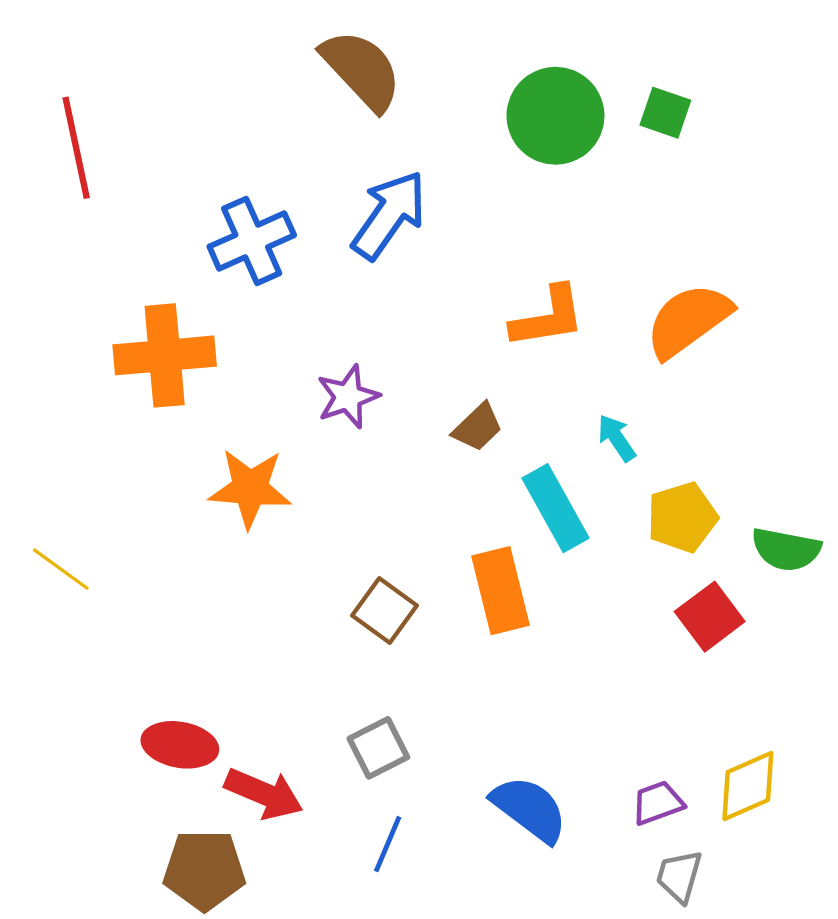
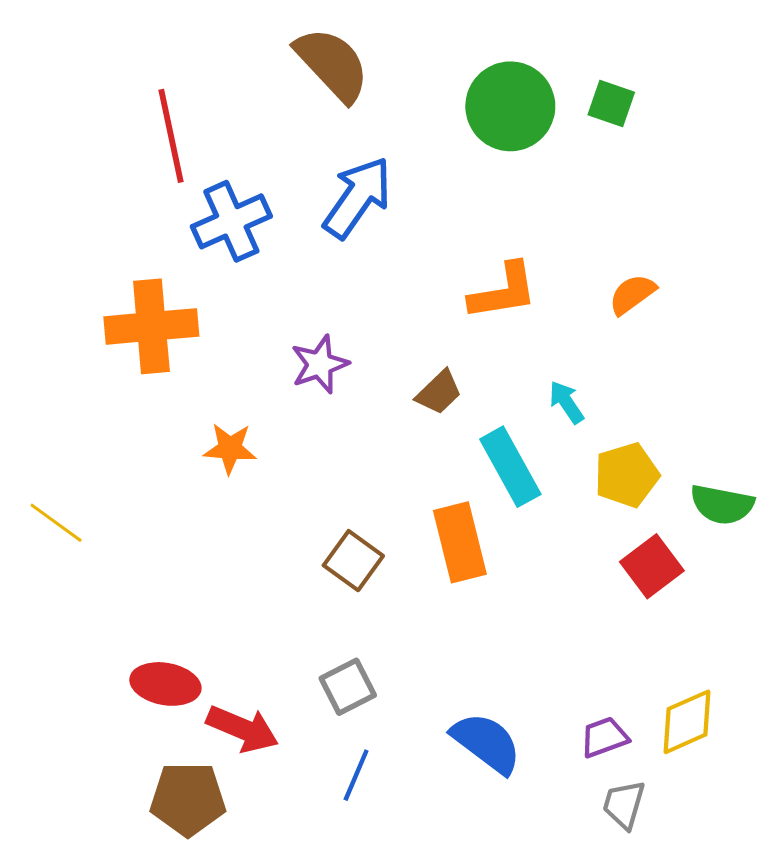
red line: (76, 148) -> (171, 136), moved
orange semicircle: (688, 320) -> (632, 294), size x0.6
orange star: (250, 488) -> (230, 448), size x0.7

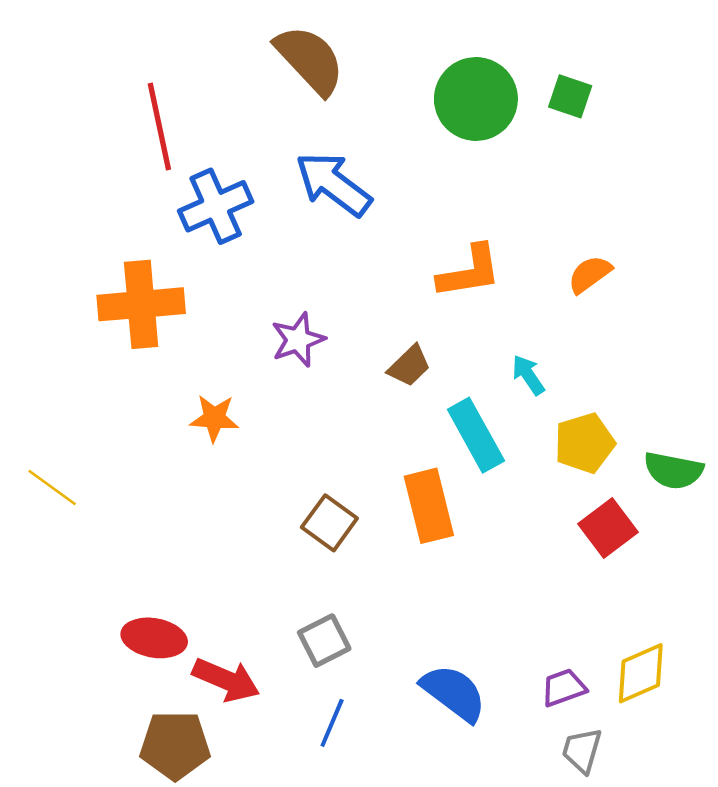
blue arrow: (358, 197) -> (333, 184), turned -88

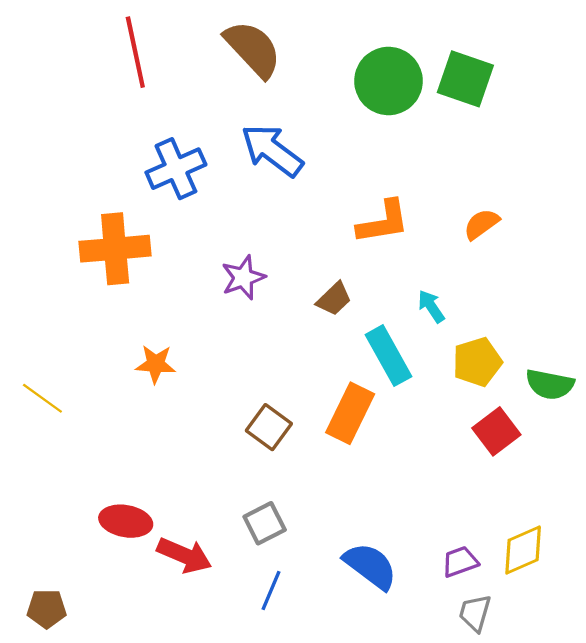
green square: (570, 96) -> (465, 79), size x1.6
red line: (159, 126) -> (135, 52), moved
orange star: (214, 418) -> (156, 364), moved
orange rectangle: (429, 506) -> (350, 413), turned 40
brown pentagon: (175, 745) -> (47, 609), moved, size x0.7

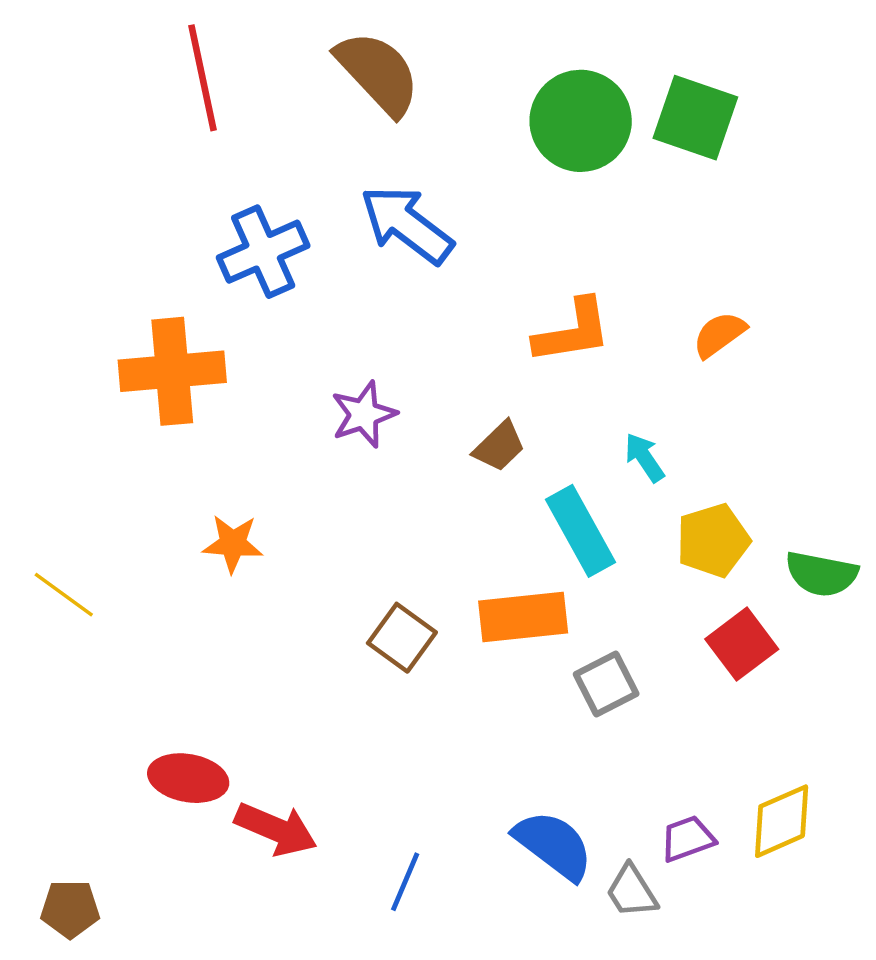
orange rectangle: (350, 413) -> (523, 617), turned 58
gray square: (265, 523) -> (606, 684), moved
gray trapezoid: (475, 613) -> (632, 891), moved, turned -48

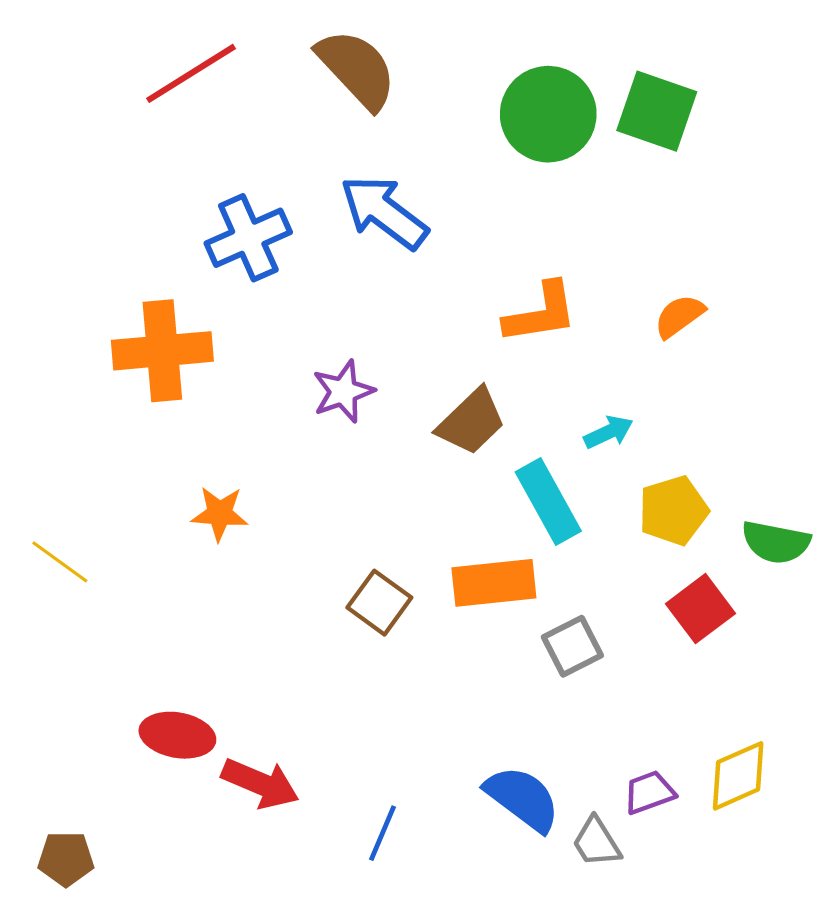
red line: (203, 78) -> (191, 73), turned 70
brown trapezoid: (499, 446) -> (471, 422), size x1.4
cyan arrow: (644, 457) -> (609, 432), turned 99

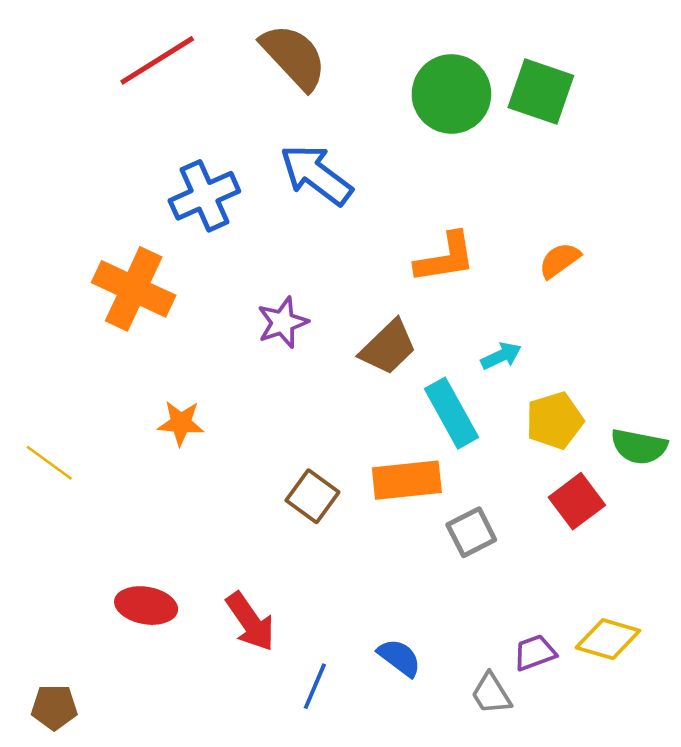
orange cross: (162, 351) -> (134, 289), turned 30
yellow diamond: (738, 776) -> (608, 639), turned 40
red arrow: (260, 783) -> (250, 622), moved, turned 32
blue semicircle: (523, 798) -> (399, 658), moved, size x0.7

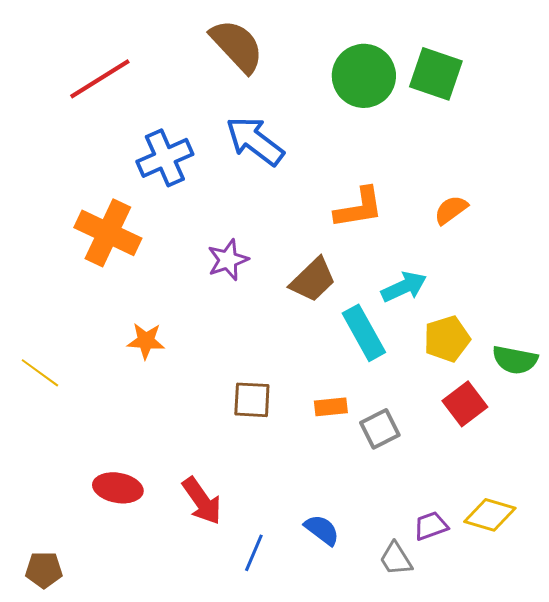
red line: (157, 60) -> (100, 79), moved
cyan arrow: (501, 356) -> (404, 287), size x1.4
orange rectangle: (407, 480) -> (331, 407), moved, size x0.6
brown square: (312, 496) -> (252, 400), turned -33

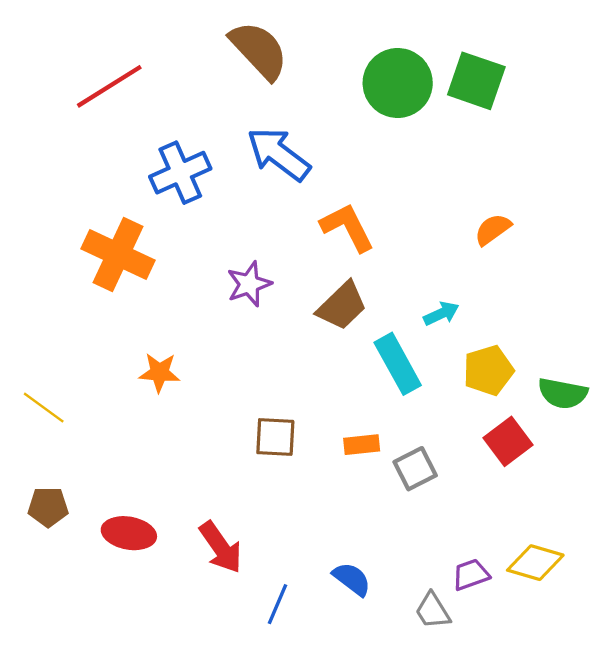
orange L-shape: (359, 208) -> (347, 227), moved, turned -108
cyan arrow: (404, 287) -> (441, 314), size x0.7
brown pentagon: (44, 570) -> (48, 507), moved

